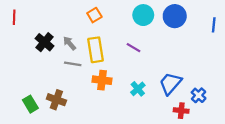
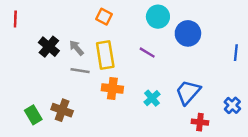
orange square: (94, 15) -> (104, 17), turned -32
blue circle: (175, 16) -> (188, 33), moved
blue line: (214, 25) -> (236, 53), moved
blue cross: (199, 95) -> (232, 105), moved

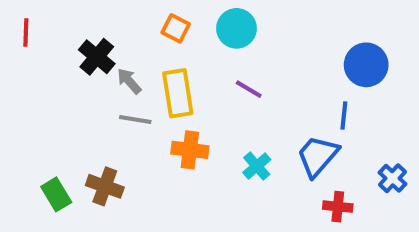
cyan circle: (158, 17) -> (237, 28), moved
blue circle: (188, 33) -> (366, 65), moved
black cross: (49, 47) -> (97, 57), moved
blue line: (236, 53) -> (344, 115), moved

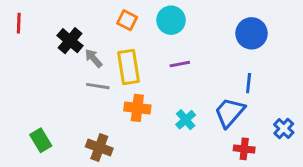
blue circle: (366, 65) -> (252, 33), moved
purple line: (249, 89) -> (180, 64), turned -42
brown cross: (105, 186) -> (99, 148), moved

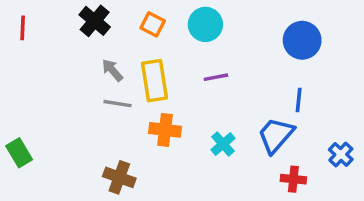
black cross: (70, 41) -> (95, 21), moved
green rectangle: (41, 140) -> (19, 153), moved

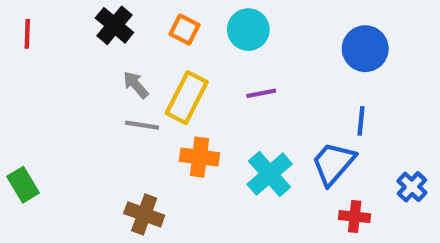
yellow rectangle: (154, 81) -> (187, 98), turned 36
cyan cross: (223, 144) -> (270, 174), size x1.5

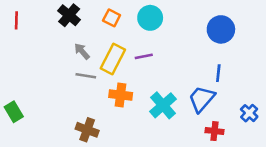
purple line: (261, 93) -> (144, 56), moved

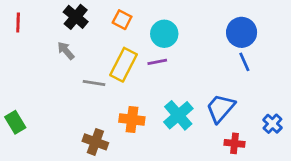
cyan circle: (150, 18) -> (164, 34), moved
gray arrow: (82, 51) -> (66, 51), moved
blue line: (218, 73) -> (244, 62), moved, turned -30
orange cross: (121, 95) -> (132, 119), moved

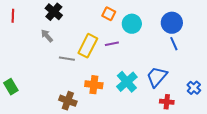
orange square: (122, 20) -> (109, 14), moved
cyan circle: (164, 34) -> (132, 24), moved

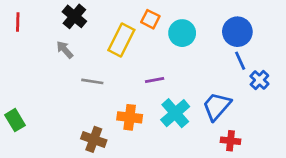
purple line: (112, 44) -> (155, 80), moved
yellow rectangle: (88, 46) -> (121, 40), moved
blue cross: (194, 88) -> (259, 80), moved

